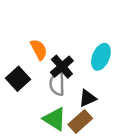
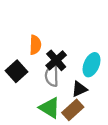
orange semicircle: (39, 49) -> (35, 45), turned 30
cyan ellipse: (101, 57) -> (92, 65), moved

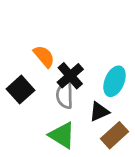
orange semicircle: (35, 45) -> (44, 56), turned -42
brown rectangle: (73, 110) -> (114, 135), moved

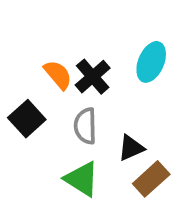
black cross: (70, 76) -> (93, 77), moved
cyan ellipse: (114, 81) -> (151, 62), moved

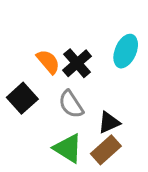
gray semicircle: (85, 126) -> (71, 104), turned -32
brown rectangle: (151, 179) -> (106, 150), moved

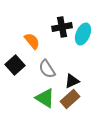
black cross: (77, 63) -> (62, 27), moved, turned 30

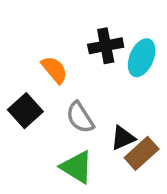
brown rectangle: (70, 99) -> (142, 153), moved

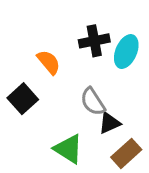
gray semicircle: (80, 117) -> (93, 102), moved
brown rectangle: (142, 153) -> (126, 153), moved

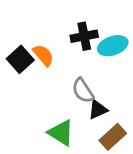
cyan ellipse: (126, 52) -> (113, 46), turned 48
black square: (23, 99) -> (20, 59), moved

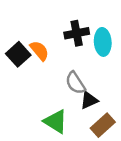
cyan ellipse: (113, 46) -> (103, 42), turned -75

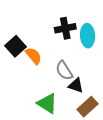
orange semicircle: (39, 51) -> (33, 56), moved
black triangle: (89, 100) -> (76, 85), turned 42

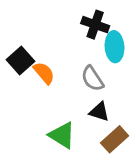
black cross: (65, 28) -> (95, 25), moved, turned 30
gray semicircle: (64, 71) -> (92, 78), moved

